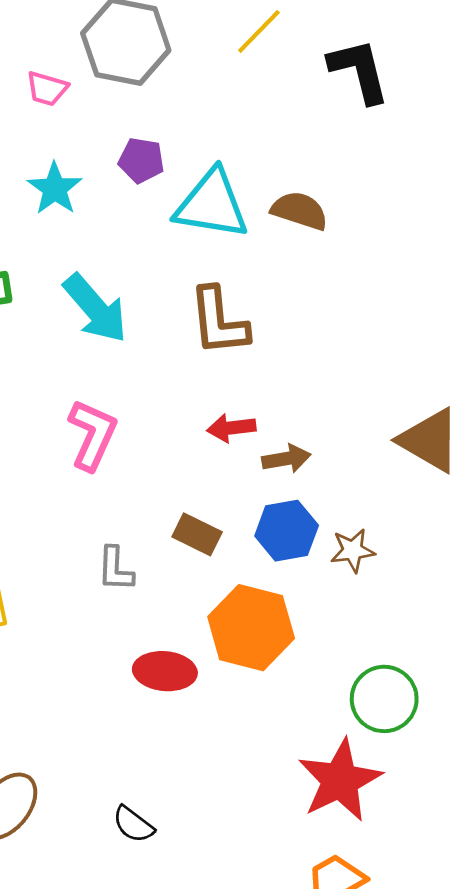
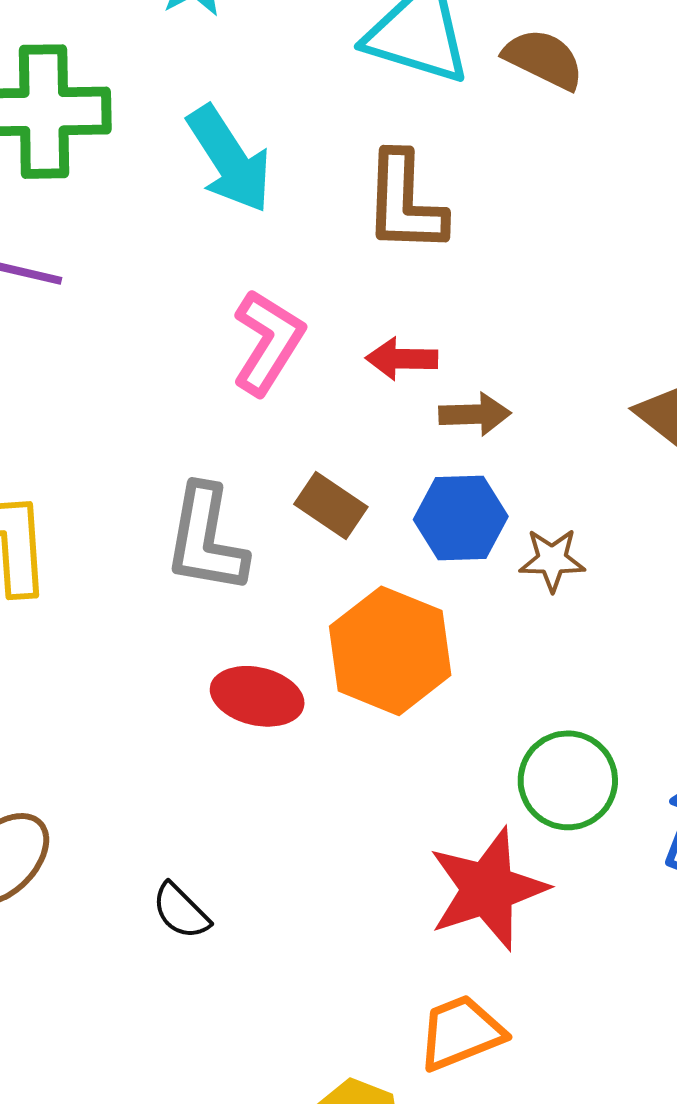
pink L-shape: (92, 435) -> (268, 342), moved
gray L-shape: (115, 569) -> (206, 539), size x1.6

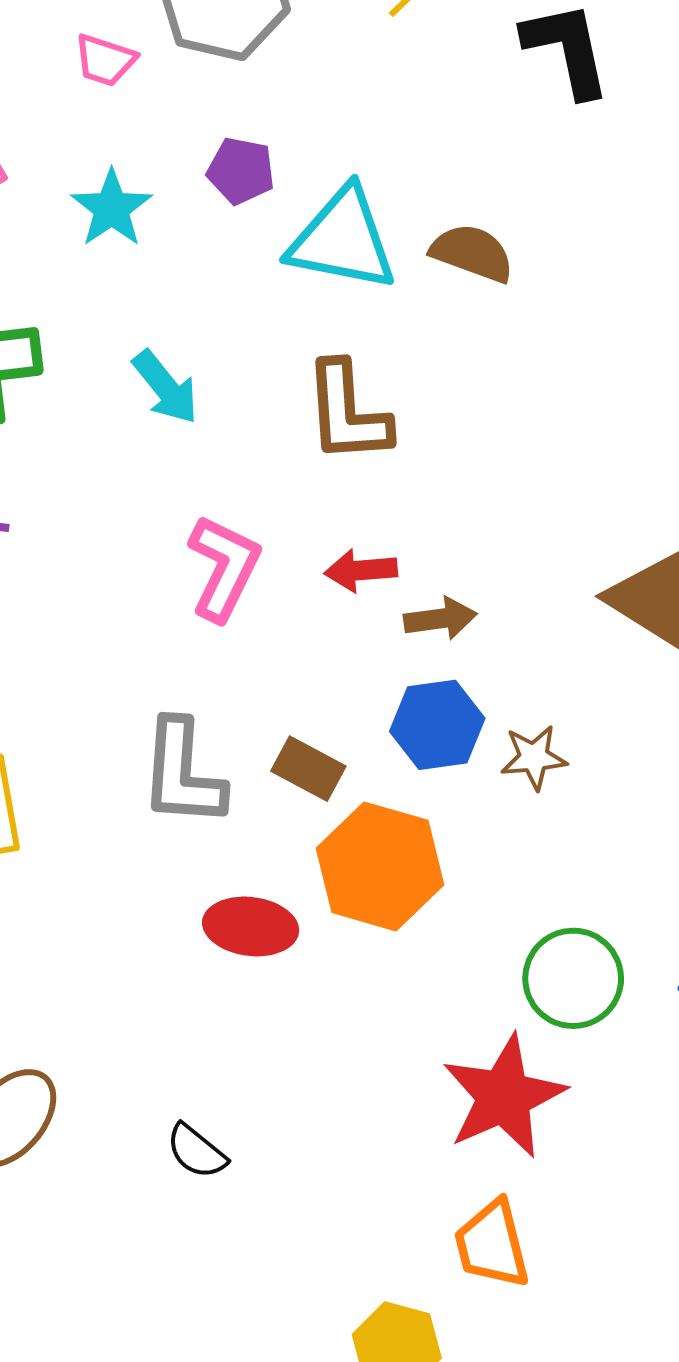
cyan arrow: (229, 159) -> (166, 387), size x0.7
brown rectangle: (331, 506) -> (308, 769), moved
orange trapezoid: (461, 1033) -> (492, 1244), turned -76

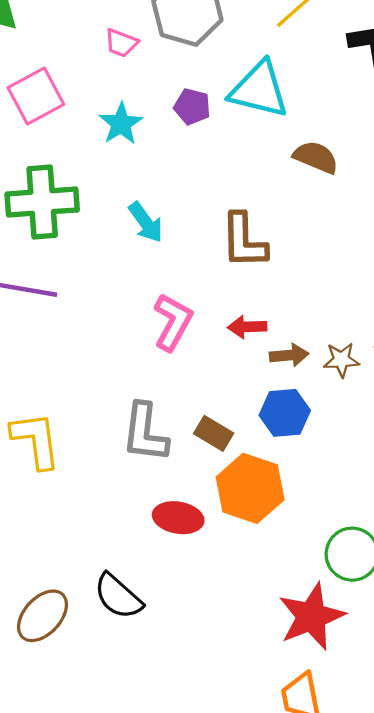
cyan triangle: (343, 240) -> (259, 90), moved
brown star: (534, 757) -> (341, 360), moved
black semicircle: (196, 1151) -> (118, 596), moved, size x1.5

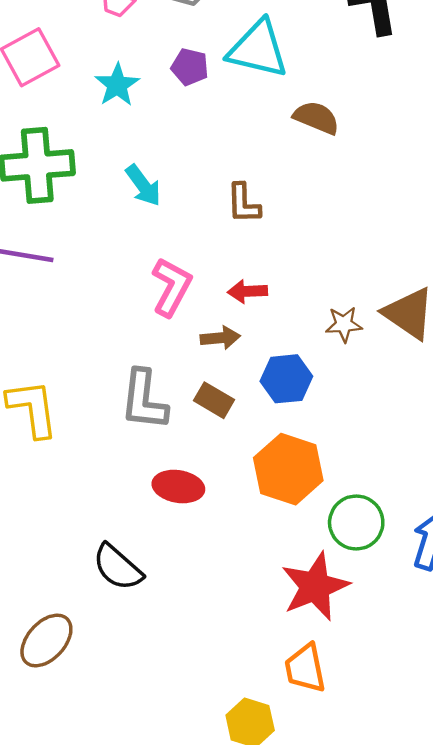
brown L-shape: (244, 241) -> (243, 203), size x0.7
brown arrow: (289, 355) -> (220, 338), moved
orange hexagon: (250, 488) -> (288, 469), moved
brown ellipse: (42, 616) -> (46, 640), moved

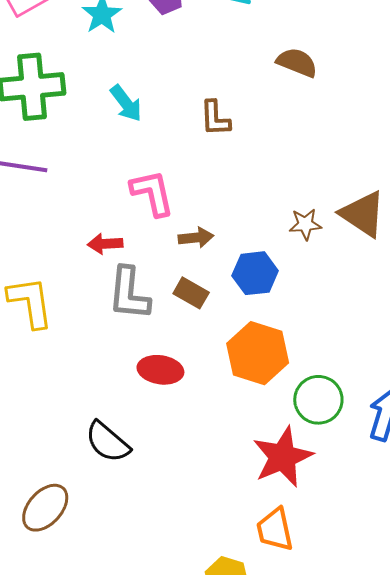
brown semicircle: (316, 118) -> (297, 62), moved
pink L-shape: (172, 287) -> (152, 193), turned -40
red arrow: (247, 291) -> (105, 244), moved

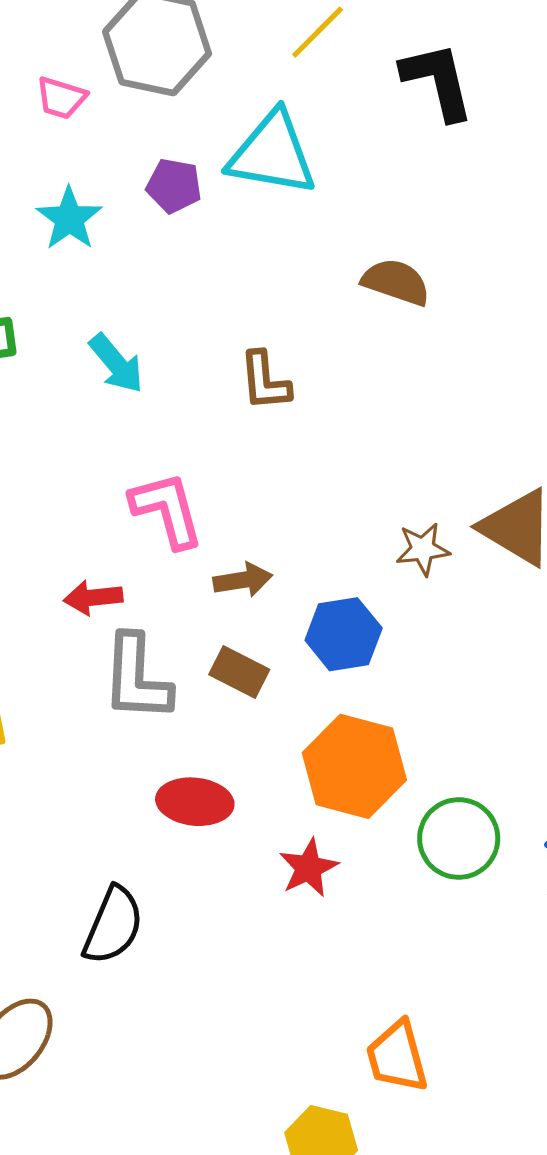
black semicircle: (108, 442) -> (113, 925), turned -105
red star: (283, 457) -> (309, 868), moved, size x0.6

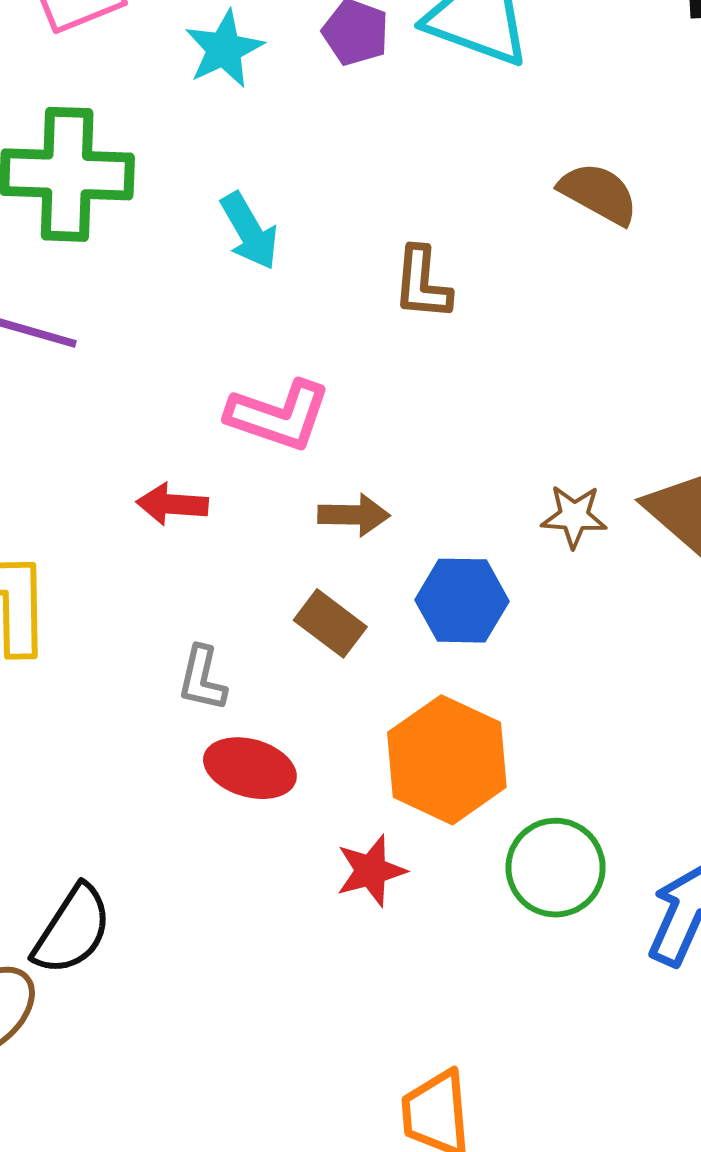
pink L-shape: (167, 510) -> (279, 415), turned 114
gray L-shape: (137, 678) -> (202, 679), moved, size x0.6
black semicircle: (113, 925) -> (72, 930), moved

